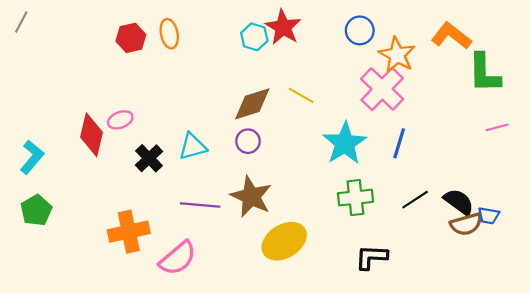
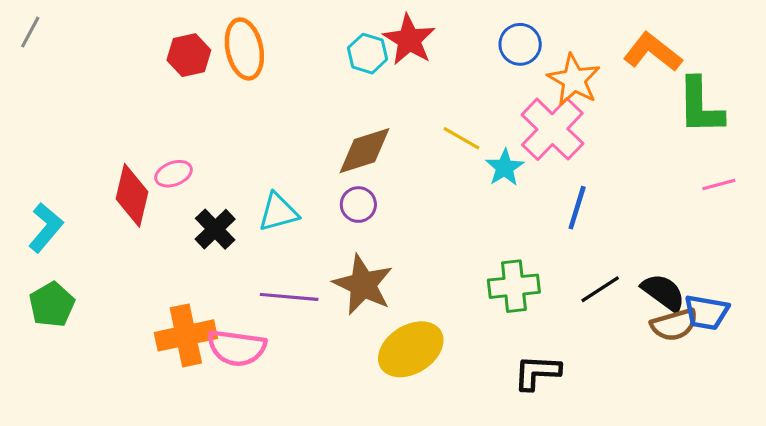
orange ellipse: (169, 34) -> (244, 49), size x1.4
yellow line: (301, 95) -> (462, 138), moved
cyan star: (345, 143) -> (505, 168), moved, size x0.6
blue trapezoid: (489, 216) -> (706, 312), size x1.4
pink semicircle: (178, 258) -> (237, 348), moved, turned 48

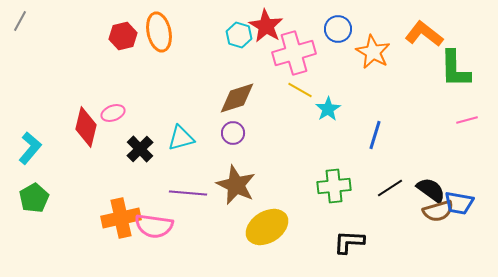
pink cross: (552, 129) -> (294, 53), moved, turned 30

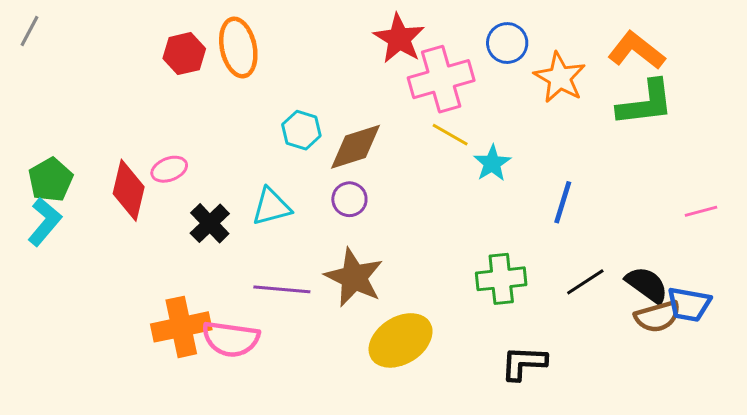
cyan hexagon: (239, 35) -> (301, 130), moved
green L-shape: (455, 69) -> (645, 103), moved, turned -96
pink line: (467, 120) -> (701, 211), moved
green pentagon: (34, 198) -> (51, 180), moved

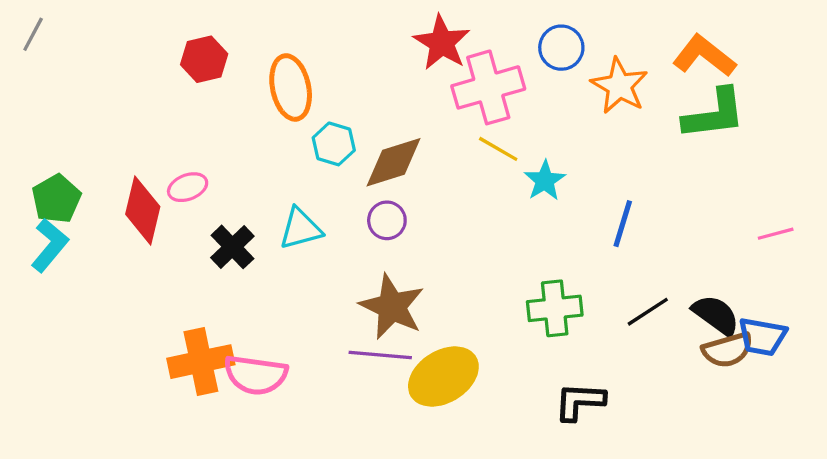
orange ellipse: (238, 48) -> (291, 87), moved
purple line: (282, 289) -> (380, 355), moved

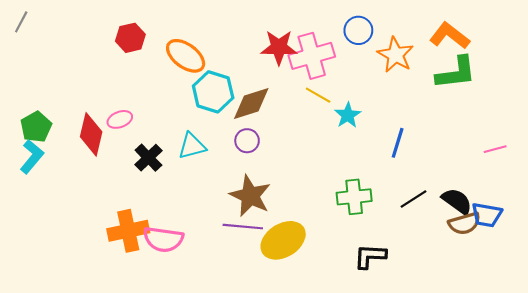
red star: (442, 43) -> (279, 47), moved, turned -30
orange ellipse: (291, 87) -> (186, 56), turned -42
cyan hexagon: (334, 144) -> (213, 92), size x1.5

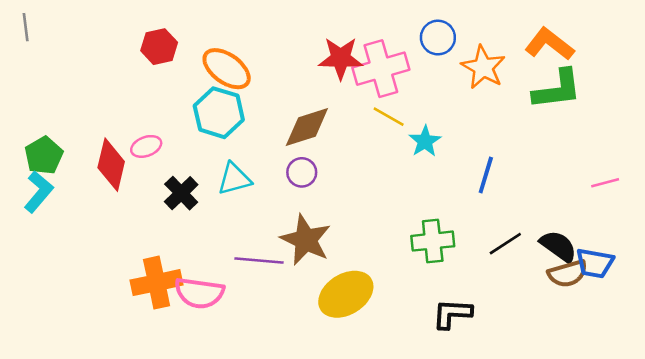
gray line: (21, 22) -> (26, 27), turned -35
cyan hexagon: (213, 92) -> (219, 113), moved
purple line: (243, 227) -> (259, 261), moved

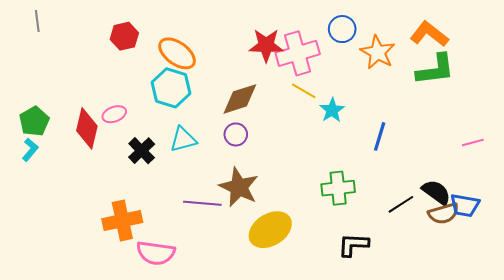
gray line: (26, 27) -> (37, 21), moved
cyan L-shape: (39, 192) -> (30, 150), size x0.7
black line: (505, 244) -> (401, 204), moved
pink semicircle: (199, 293) -> (156, 253), moved

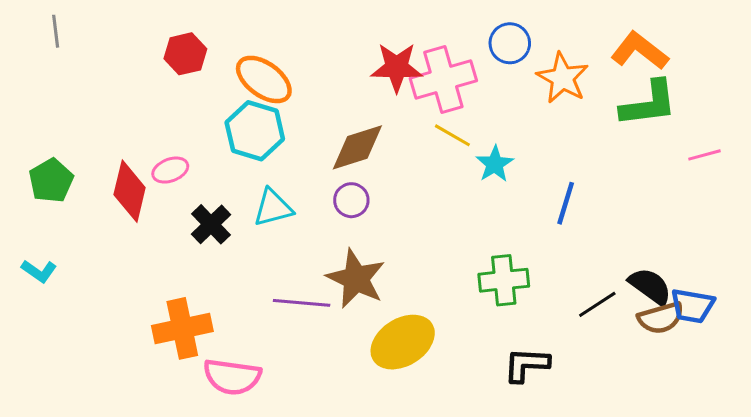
pink line: (473, 143) -> (704, 155), moved
cyan L-shape: (30, 150) -> (39, 271), moved, turned 85

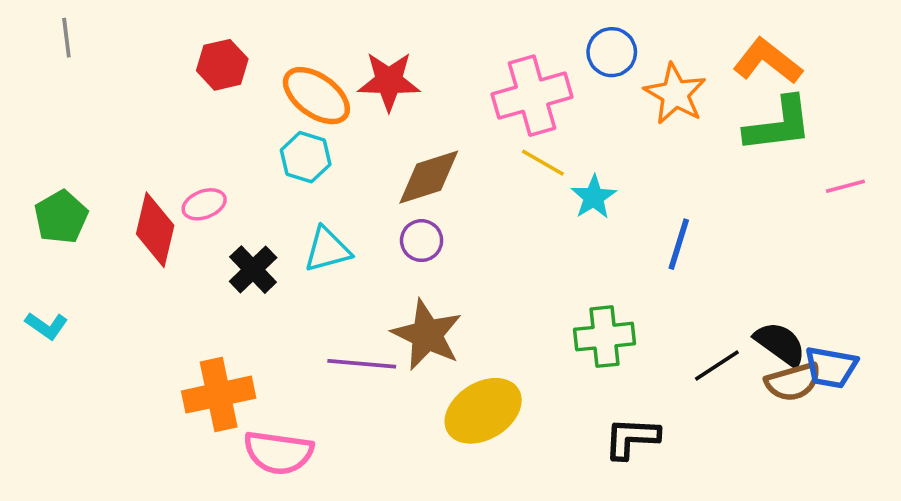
red star: (397, 67) -> (389, 81), moved
cyan hexagon: (255, 131) -> (306, 157), size x0.7

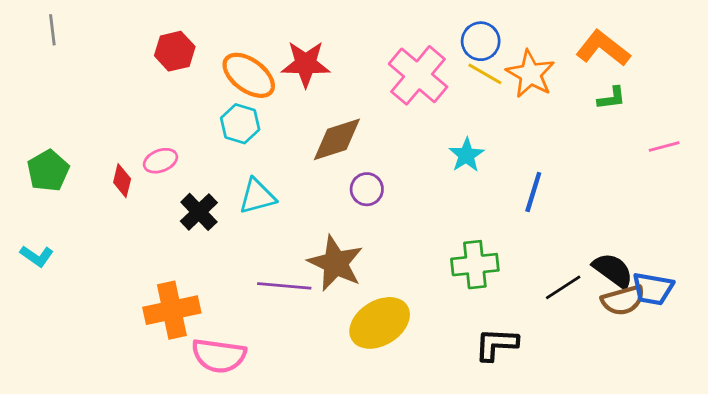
pink cross: (532, 96) -> (418, 75), turned -34
green L-shape: (778, 125) -> (612, 98), size x0.5
yellow line: (543, 163) -> (485, 74), moved
red diamond: (155, 230) -> (122, 181), size x0.6
purple circle: (422, 241) -> (367, 189), moved

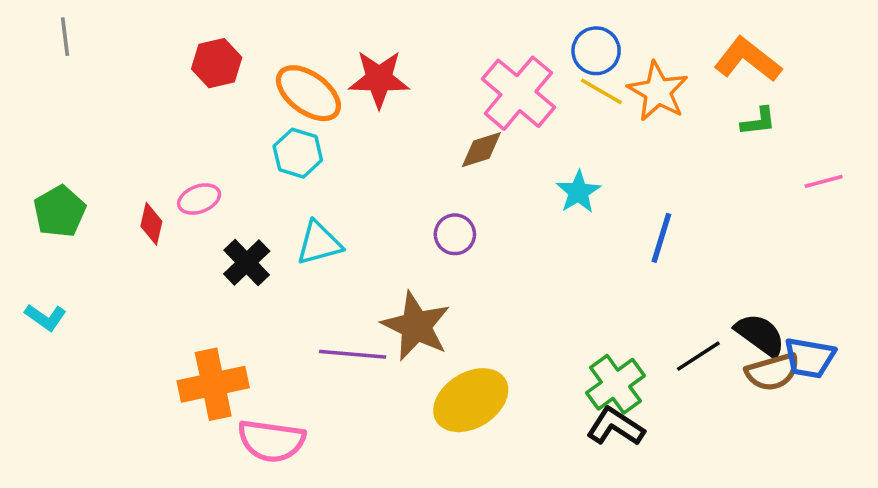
brown diamond: (337, 139) -> (481, 150), moved, size x0.7
green cross: (475, 265) -> (615, 384), moved, turned -30
black L-shape: (496, 344) -> (615, 427), turned 30

